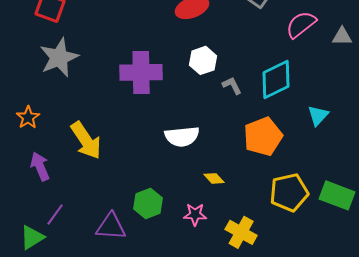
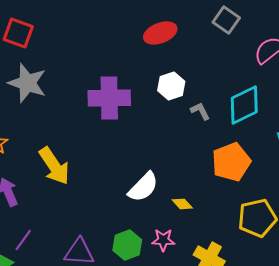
gray star: (59, 57) -> (27, 83), turned -30
white semicircle: (182, 136) -> (143, 187), moved, turned -40
green hexagon: (148, 203) -> (127, 245), moved

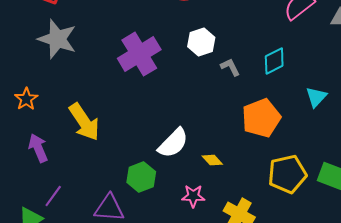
purple cross: (109, 98) -> (139, 54), turned -30
cyan diamond: (244, 105) -> (274, 61), size x0.7
green hexagon: (127, 245) -> (141, 177), moved

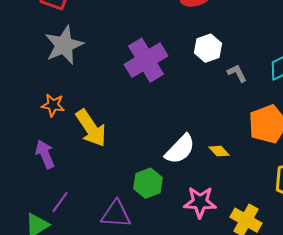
gray star: (57, 39) -> (64, 45), turned 30
orange star: (26, 99) -> (53, 105), moved, turned -30
yellow diamond: (212, 160) -> (219, 151), moved
pink star: (193, 196) -> (200, 202), size x1.4

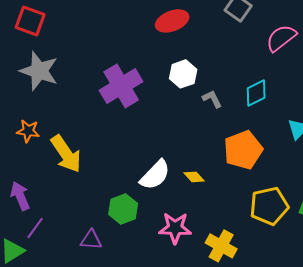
gray star: (64, 45) -> (39, 71), turned -30
purple arrow: (45, 154) -> (20, 196), moved
purple triangle: (116, 214) -> (91, 240), size x0.7

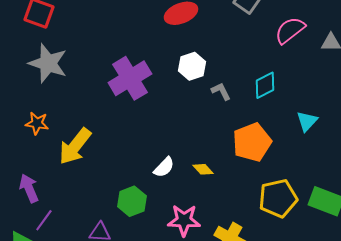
yellow arrow: (66, 154) -> (75, 146), turned 72
white semicircle: (155, 175) -> (164, 167), size x0.7

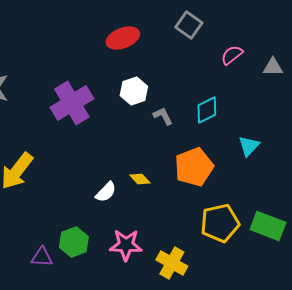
pink semicircle: (290, 30) -> (232, 55), size x0.7
yellow diamond: (203, 169) -> (140, 179), moved
green hexagon: (132, 201) -> (74, 242), moved

